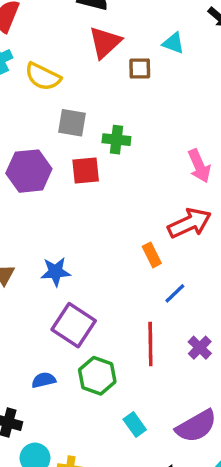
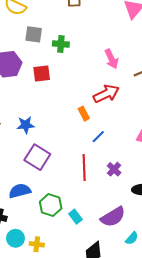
red square: (86, 170) -> (42, 73), moved
green hexagon: (97, 376) -> (51, 205), moved
blue semicircle: (44, 380) -> (20, 191), size x1.5

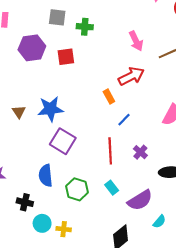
blue star: (26, 125) -> (50, 109), size x1.4
blue semicircle: (20, 191) -> (46, 176), turned -80
cyan rectangle: (76, 217) -> (112, 188), moved

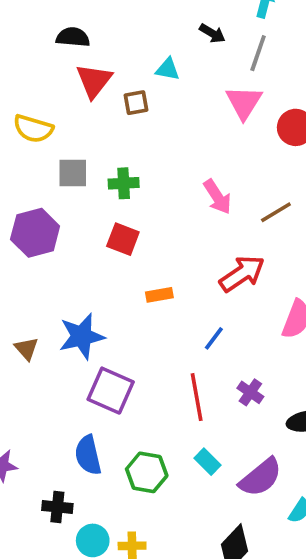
red square: (66, 57) -> (123, 239), moved, turned 36
red arrow: (131, 76) -> (242, 274), moved
orange rectangle: (109, 96) -> (159, 295), moved, turned -64

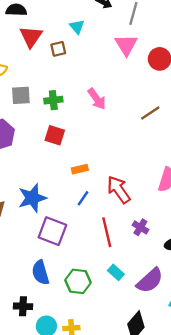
cyan triangle: (168, 69) -> (77, 27), turned 42
pink arrow: (217, 197) -> (97, 99), moved
red arrow: (242, 274) -> (119, 190), moved, turned -88
blue line: (214, 338) -> (83, 198), moved

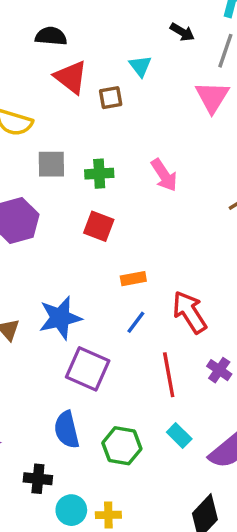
red triangle: (31, 37) -> (71, 77), turned -30

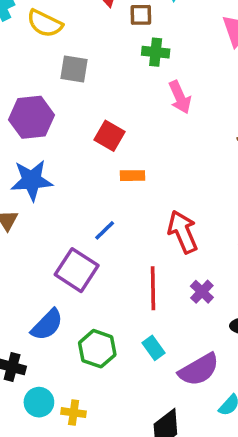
green cross: (99, 174) -> (156, 52), moved
orange rectangle: (133, 279) -> (132, 176), moved
blue star: (60, 318) -> (32, 180), moved
blue line: (136, 322) -> (105, 230), moved
blue semicircle: (67, 430) -> (47, 325), turned -132

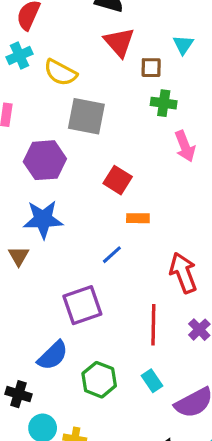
gray square: (74, 69) -> (86, 116), size x1.4
blue line: (105, 230) -> (112, 255), moved
purple square: (77, 270) -> (82, 305), turned 36

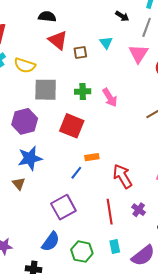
cyan triangle: (183, 45) -> (106, 43), moved
green cross: (164, 103) -> (83, 91), moved
red square: (118, 180) -> (72, 126), size x1.4
orange rectangle: (138, 218) -> (92, 157), moved
cyan rectangle: (152, 381) -> (115, 246), turned 32

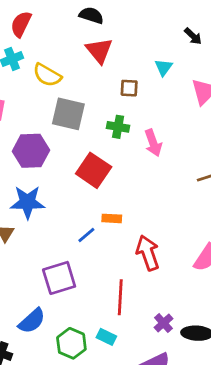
brown square: (80, 53) -> (129, 88), moved
purple cross: (139, 210) -> (163, 323), moved
cyan rectangle: (115, 246) -> (106, 337), moved, turned -64

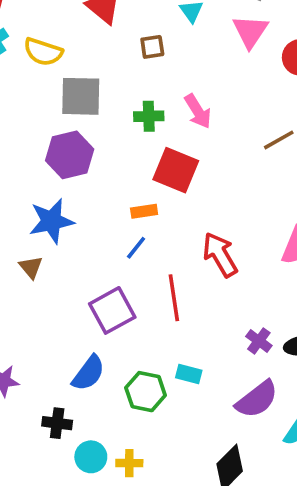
green cross: (118, 127) -> (149, 116), moved
purple hexagon: (31, 151) -> (70, 155), moved
red square: (94, 170) -> (176, 170), moved
orange rectangle: (112, 218) -> (144, 211), moved
red line: (120, 297) -> (174, 298), moved

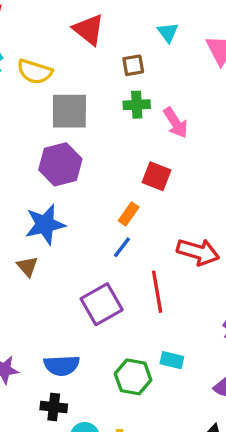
green cross: (149, 116) -> (137, 105), moved
red square: (176, 170) -> (157, 176), size x0.7
orange rectangle: (144, 211) -> (129, 214), turned -45
red arrow: (220, 255) -> (198, 252), turned 138
blue semicircle: (88, 373) -> (62, 365), moved, turned 52

